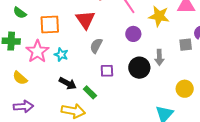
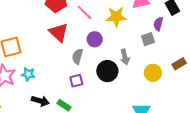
red triangle: (85, 20) -> (59, 32), moved
gray semicircle: (96, 46) -> (77, 56), moved
yellow circle: (185, 89) -> (153, 73), moved

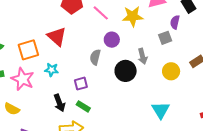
red triangle: (59, 32) -> (57, 37), moved
cyan star: (28, 74) -> (52, 70), moved
purple square: (76, 81) -> (81, 84), moved
black arrow: (40, 101) -> (59, 103), turned 54

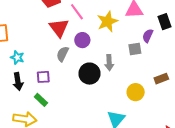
yellow star: (133, 16) -> (107, 21), turned -30
red triangle: (57, 37) -> (59, 28), moved
yellow circle: (171, 71) -> (136, 92), moved
black arrow: (59, 103) -> (18, 82), moved

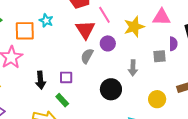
purple semicircle: (148, 36) -> (173, 44), turned 152
cyan star: (17, 57) -> (46, 20), moved
black circle: (90, 74) -> (111, 89), moved

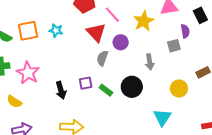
orange square: (25, 31) -> (28, 31), moved
green rectangle: (62, 100) -> (106, 90), moved

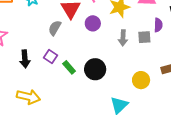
gray semicircle: (102, 58) -> (55, 28), moved
gray arrow: (150, 62) -> (123, 38), moved
purple square: (86, 83) -> (50, 57), turned 32

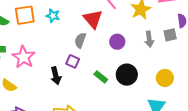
purple circle: (93, 23) -> (117, 42), moved
purple square: (50, 57) -> (73, 61), moved
yellow circle: (141, 80) -> (165, 78), moved

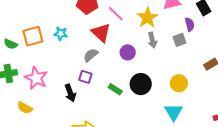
gray arrow: (149, 39) -> (152, 40), moved
gray semicircle: (80, 40) -> (91, 55), turned 35

